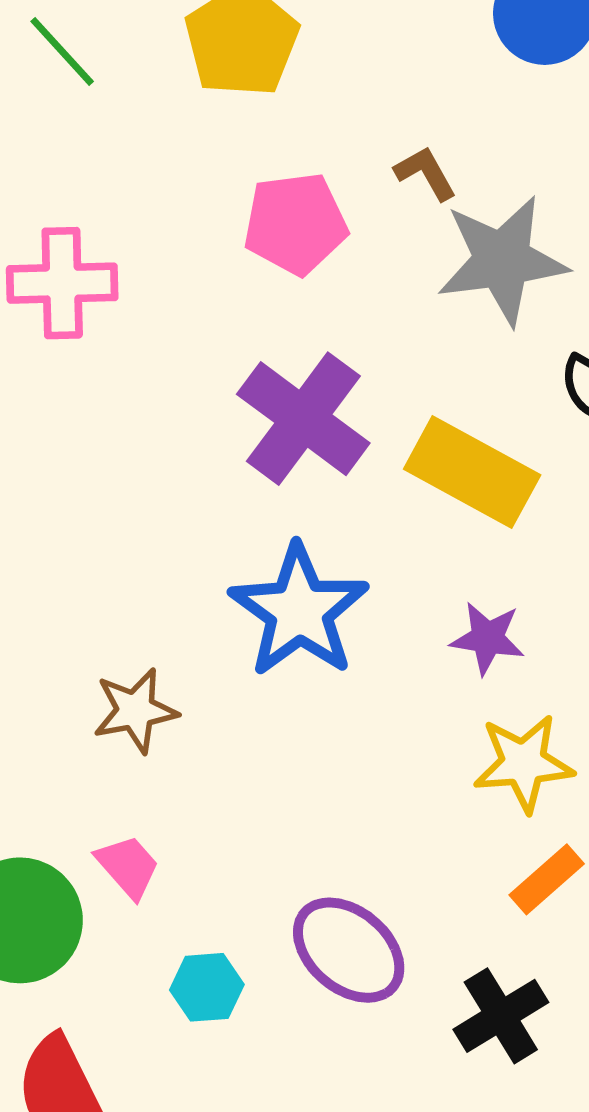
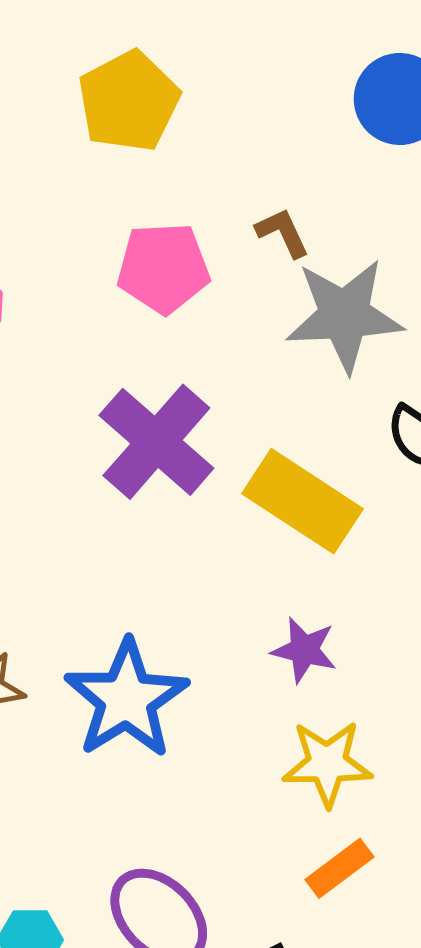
blue star: (299, 611) -> (126, 699), moved

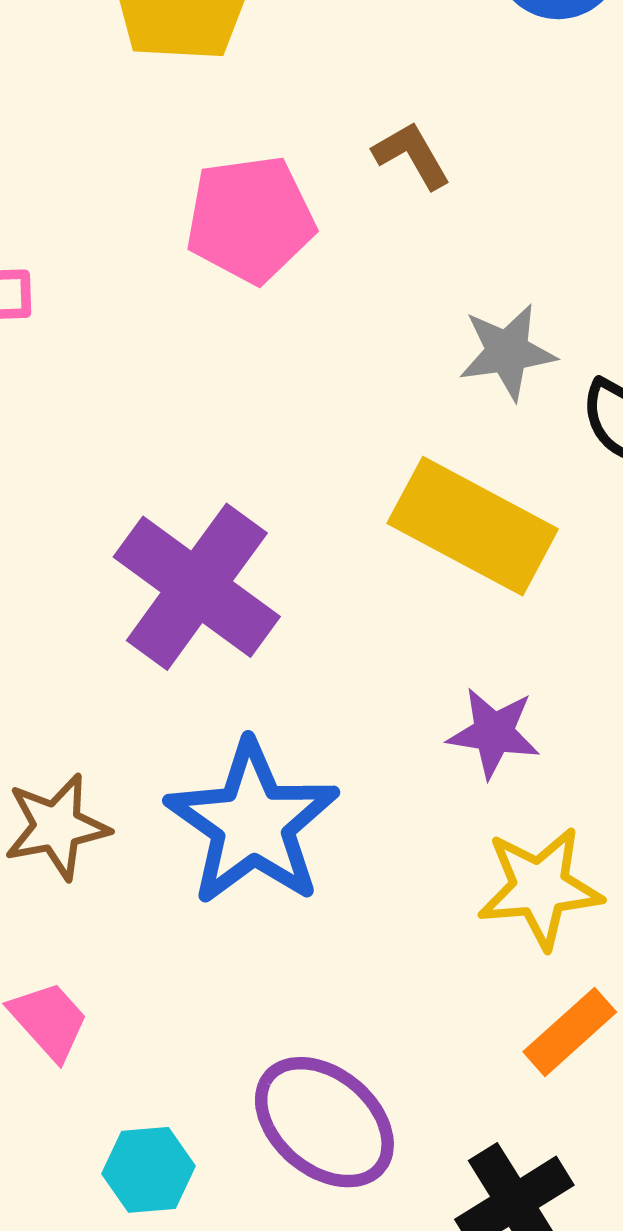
gray star: (344, 315) -> (507, 352), moved, size x0.6
purple cross: (156, 442) -> (197, 587), moved

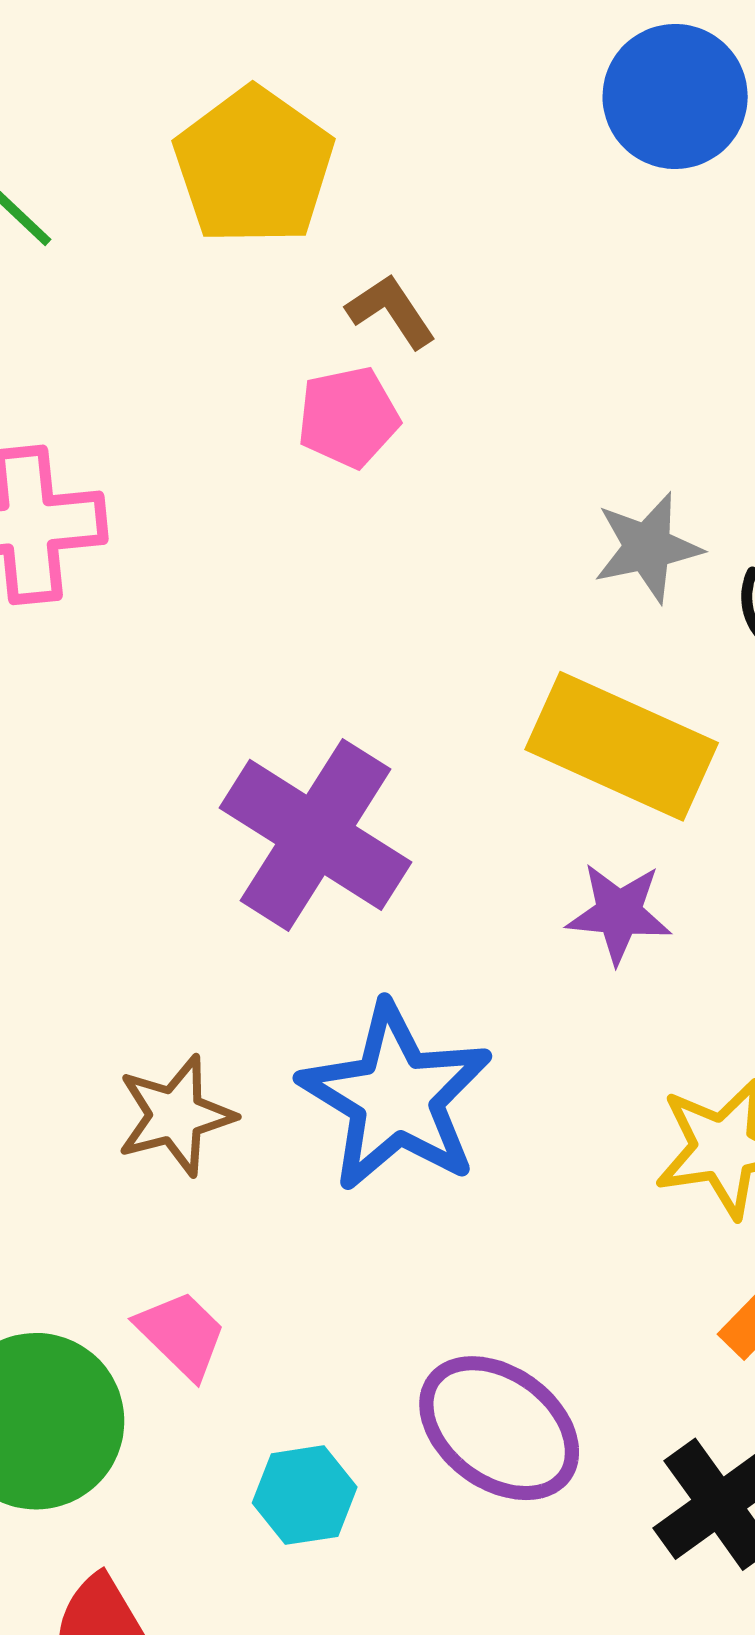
brown L-shape: (412, 155) -> (391, 311), moved
pink pentagon: (250, 219) -> (348, 417), size x0.7
purple star: (494, 733) -> (619, 913), moved

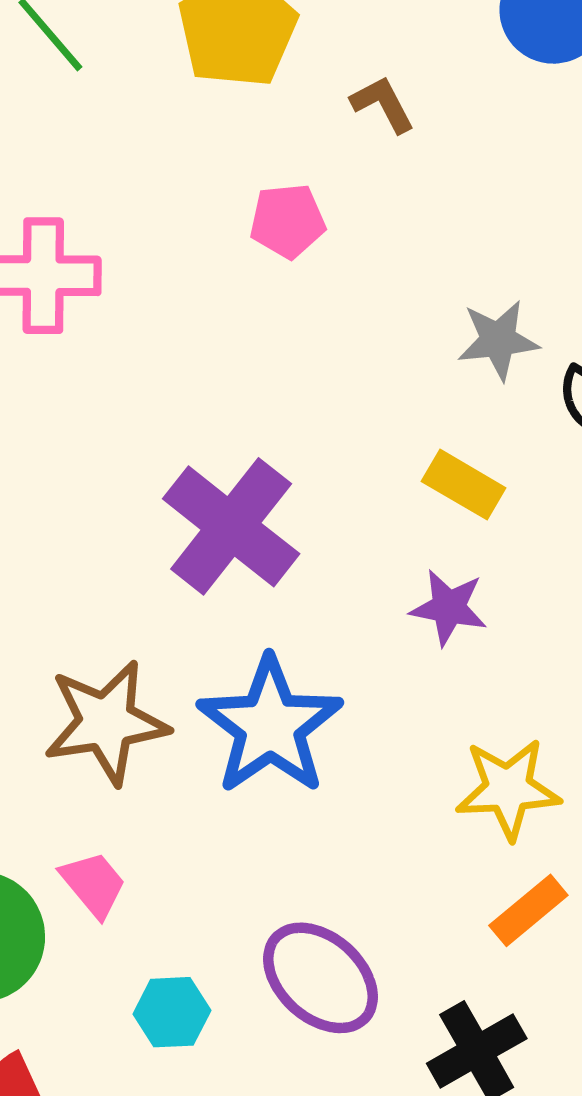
brown L-shape: (391, 311) -> (383, 104), moved
yellow rectangle: (622, 746) -> (464, 485), size x0.6
brown star: (176, 1115) -> (106, 722), size x1.4

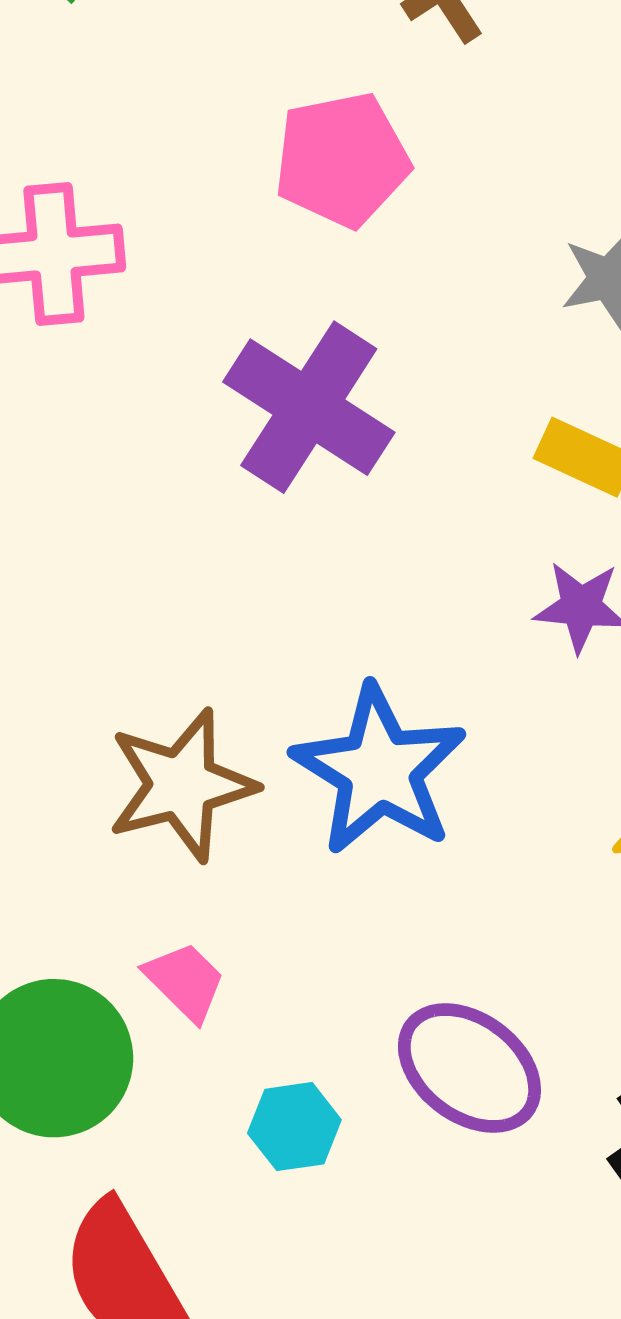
pink pentagon: (288, 221) -> (342, 160), size x1.5
purple cross: (231, 526) -> (309, 407), moved

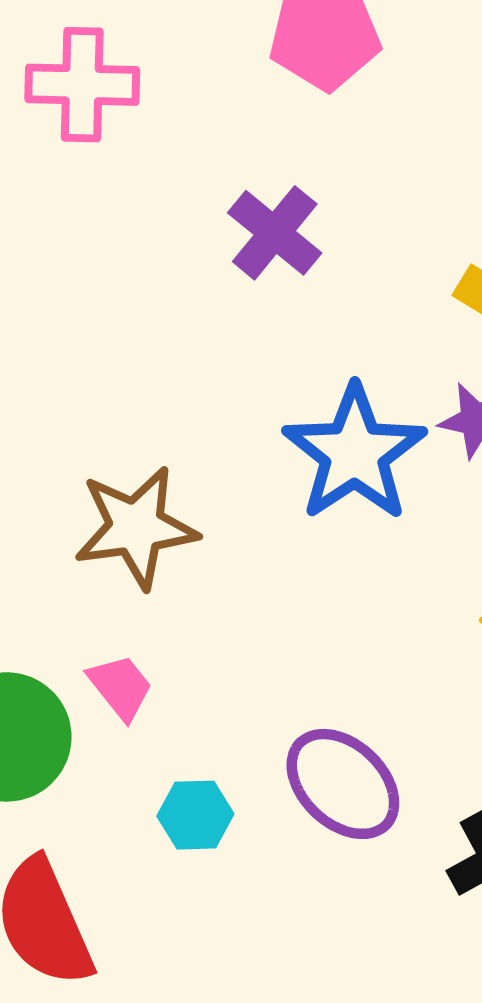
purple cross: (309, 407) -> (275, 233), size x0.7
blue star: (379, 770) -> (354, 453), moved

